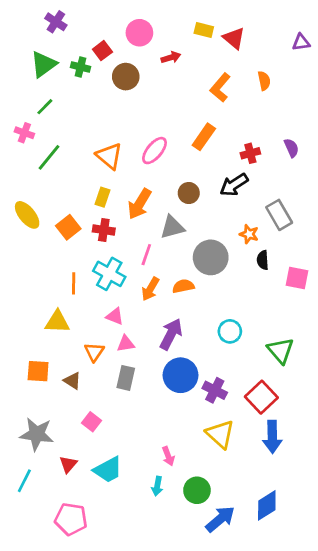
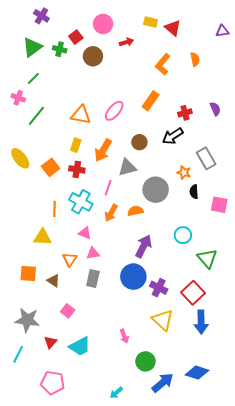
orange triangle: (109, 156) -> (81, 115), turned -30
cyan circle: (230, 331) -> (183, 235), moved
purple arrow: (171, 334) -> (143, 246), moved
cyan arrow: (157, 486) -> (116, 393), moved, turned 40
blue diamond: (267, 505) -> (197, 373), turned 50

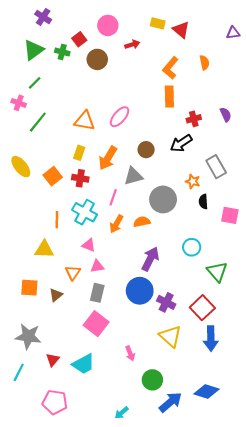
orange rectangle: (151, 101) -> (169, 97), moved, turned -36
brown triangle: (54, 281) -> (56, 295), turned 48
pink square: (68, 311) -> (96, 324), moved, size x1.6

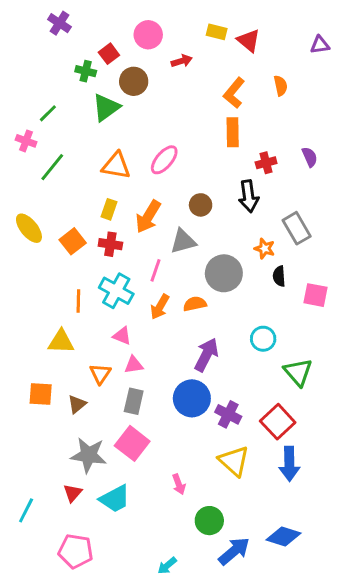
green triangle: (34, 50) -> (106, 107), moved
black arrow: (181, 143) -> (249, 196), turned -65
gray star: (28, 336) -> (89, 455), moved

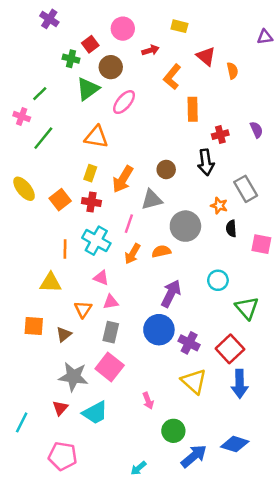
red triangle: (249, 41) -> (206, 56), moved
orange L-shape: (234, 93) -> (172, 77), moved
pink ellipse: (164, 160) -> (124, 102), moved

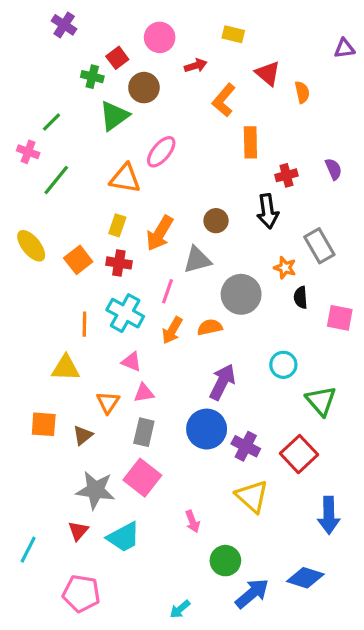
pink ellipse: (124, 102) -> (161, 152), moved
blue arrow: (240, 384) -> (329, 515), moved

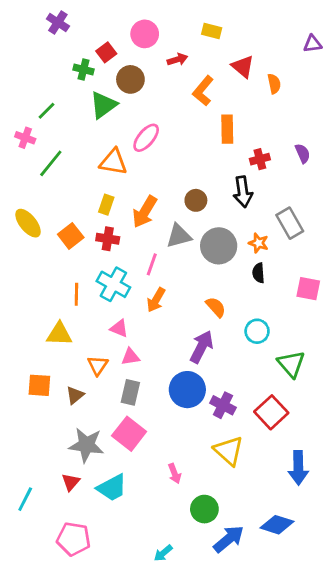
gray circle: (241, 294) -> (219, 246), moved
black semicircle: (301, 297) -> (258, 273), moved
orange semicircle: (210, 327) -> (216, 307), moved, turned 60

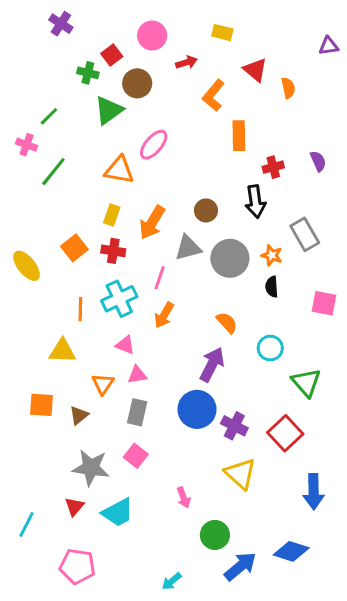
yellow ellipse: (28, 223) -> (27, 266), moved
cyan cross: (113, 284) -> (119, 299), turned 36
pink square: (129, 434) -> (136, 456), size x0.7

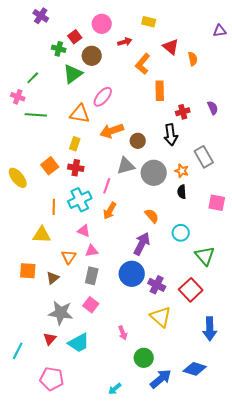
green line: (53, 172) -> (36, 115), turned 55
orange arrow: (152, 222) -> (112, 131), moved, turned 40

